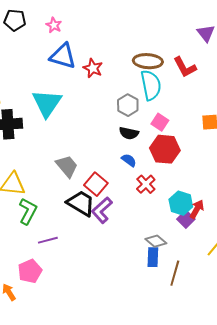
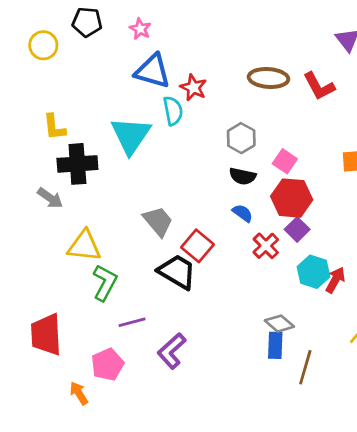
cyan semicircle: (151, 85) -> (173, 111), moved, size x0.7
purple L-shape: (102, 210) -> (172, 351), moved
purple square: (186, 219) -> (297, 229), moved

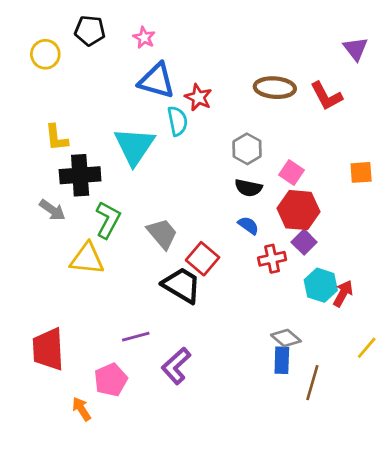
red cross: (266, 246) -> (272, 259), turned 32
green L-shape: (105, 283) -> (108, 220), moved

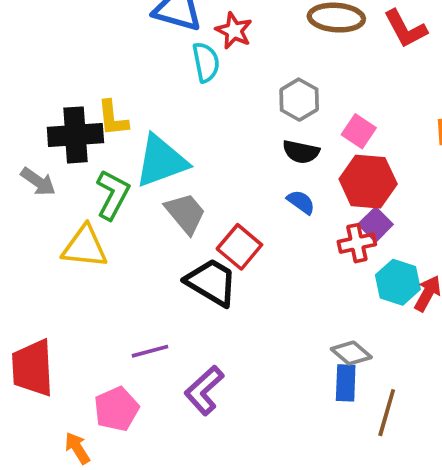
yellow L-shape: (56, 138) -> (113, 118), moved
cyan triangle: (134, 146) -> (161, 161), moved, turned 36
red cross: (272, 259) -> (357, 243), moved

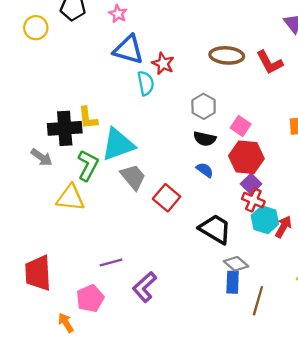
red cross: (357, 243) -> (253, 200), moved, turned 35
black trapezoid: (211, 282) -> (215, 229), moved

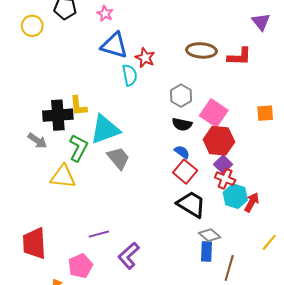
red L-shape: (270, 62) -> (239, 57), turned -60
pink square: (241, 126) -> (214, 113), size x1.5
red square: (167, 198) -> (185, 172), moved

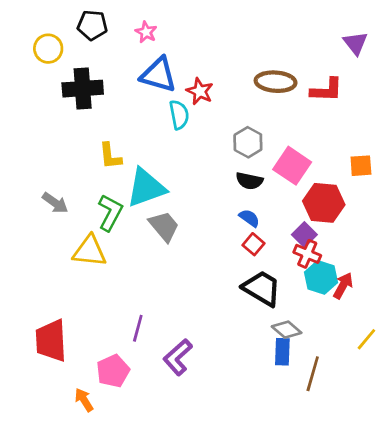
black cross: (58, 115) -> (83, 89), moved
red hexagon: (219, 141) -> (324, 203), moved
red square: (185, 172) -> (253, 244), size x0.7
purple line: (99, 234) -> (138, 328), turned -60

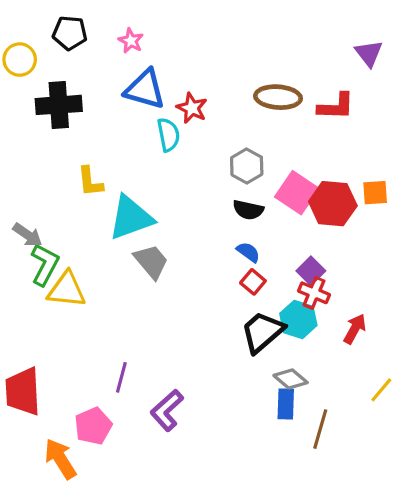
red hexagon: (324, 203) -> (333, 204), moved
green L-shape: (110, 213) -> (45, 265), moved
cyan hexagon: (321, 277) -> (298, 319), moved
black trapezoid: (262, 288) -> (262, 332), turned -72
orange arrow: (84, 400) -> (60, 459), size x1.5

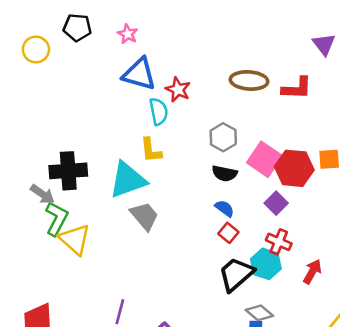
black cross: (59, 105) -> (68, 171), moved
yellow L-shape: (90, 182) -> (151, 150), moved
purple square: (311, 271) -> (276, 203), moved
yellow triangle: (67, 290) -> (75, 239), turned 36

